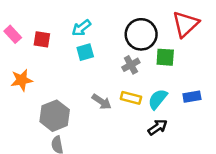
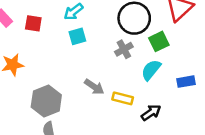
green square: (165, 57) -> (159, 41), turned -30
yellow rectangle: (131, 98) -> (123, 98), moved
cyan semicircle: (158, 99) -> (151, 70), moved

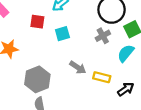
red square: (33, 23) -> (37, 22), moved
cyan square: (77, 36) -> (62, 34), moved

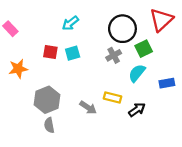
red square: (37, 22) -> (50, 52), moved
gray arrow: (78, 67) -> (88, 107), moved

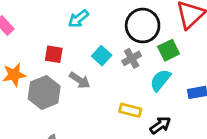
cyan square: (73, 53) -> (102, 56), moved, turned -32
gray hexagon: (47, 100) -> (44, 92), moved
gray arrow: (88, 107) -> (80, 80), moved

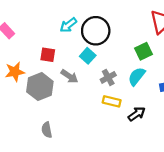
black circle: (143, 26) -> (96, 31), moved
gray cross: (132, 58) -> (108, 77), moved

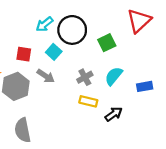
green square: (144, 51) -> (107, 43), moved
cyan square: (88, 56) -> (54, 52), moved
gray semicircle: (47, 130) -> (23, 130), size x1.5

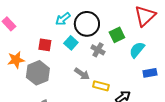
gray arrow: (46, 76) -> (82, 74), moved
cyan semicircle: (114, 76) -> (137, 50), moved
gray cross: (85, 77) -> (98, 50), moved, turned -32

